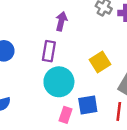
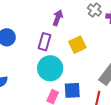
yellow square: (100, 62) -> (77, 45), moved

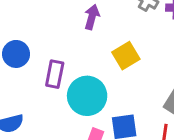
purple rectangle: (44, 42) -> (55, 74), moved

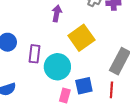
yellow square: (126, 56) -> (81, 38), size x1.4

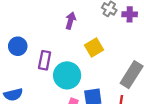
yellow square: (81, 38) -> (94, 48), size x0.7

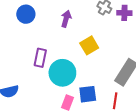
blue circle: (18, 46) -> (26, 14), moved

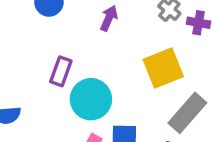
yellow square: (89, 45) -> (163, 68), moved, size x1.4

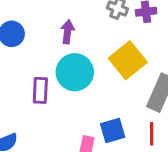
cyan circle: (91, 99) -> (75, 72), moved

